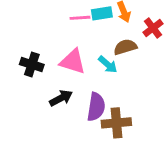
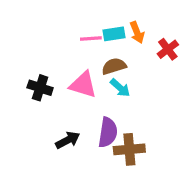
brown semicircle: (125, 47) -> (114, 66), moved
black arrow: (61, 98) -> (68, 140), moved

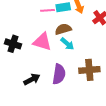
brown cross: (129, 149) -> (89, 70), moved

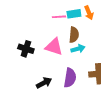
brown semicircle: (63, 29) -> (74, 35), turned 112
cyan arrow: (67, 44) -> (78, 49), turned -56

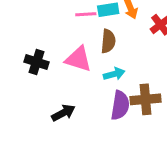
cyan arrow: (78, 49) -> (114, 74), moved
purple semicircle: (70, 78) -> (120, 105), moved

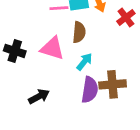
cyan arrow: (114, 74) -> (84, 62), turned -36

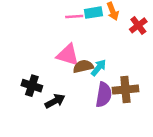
brown semicircle: (79, 32) -> (83, 66), moved, turned -108
black cross: (15, 51) -> (32, 86), moved

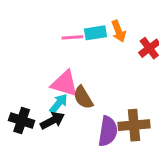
brown semicircle: (83, 66) -> (83, 97), turned -108
cyan arrow: (99, 68) -> (59, 104), moved
black arrow: (55, 101) -> (52, 121), moved

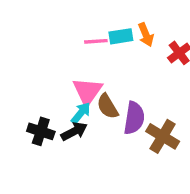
pink triangle: (65, 84) -> (87, 91), turned 48
brown cross: (134, 125) -> (163, 136), turned 36
purple semicircle: (108, 131) -> (134, 118), moved

